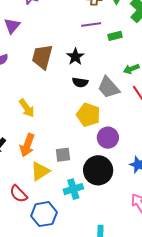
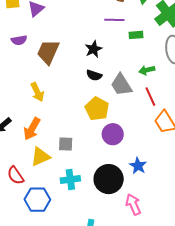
brown trapezoid: (42, 57) -> (48, 52), moved
black circle: (98, 170) -> (109, 179), moved

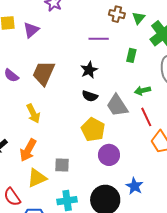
purple line: (114, 20) -> (99, 39), moved
green rectangle: (136, 35) -> (131, 55), turned -72
purple semicircle: (19, 40) -> (11, 75), moved, turned 49

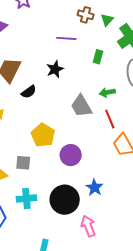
black semicircle: (90, 96) -> (29, 92), moved, turned -56
yellow pentagon: (93, 130) -> (43, 135), moved

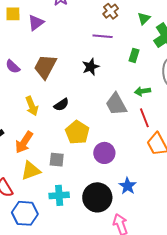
brown cross: (86, 15) -> (111, 11), moved, turned 35
black semicircle: (29, 92) -> (61, 105), moved

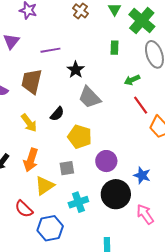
purple line: (103, 36) -> (50, 50), moved
gray trapezoid: (116, 104) -> (90, 97), moved
purple circle: (104, 153) -> (106, 161), moved

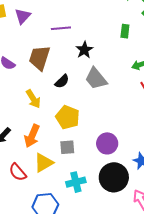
black semicircle: (57, 114) -> (62, 81), moved
yellow pentagon: (80, 137) -> (68, 117), moved
red semicircle: (24, 209) -> (18, 172), moved

